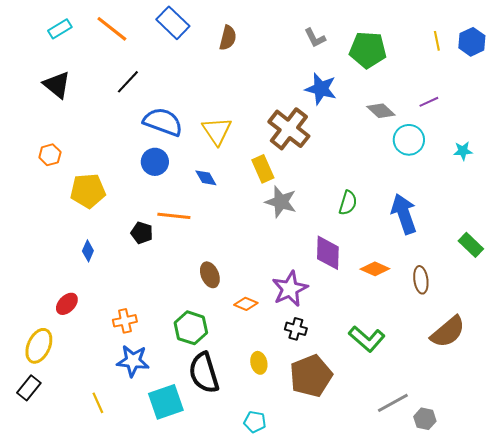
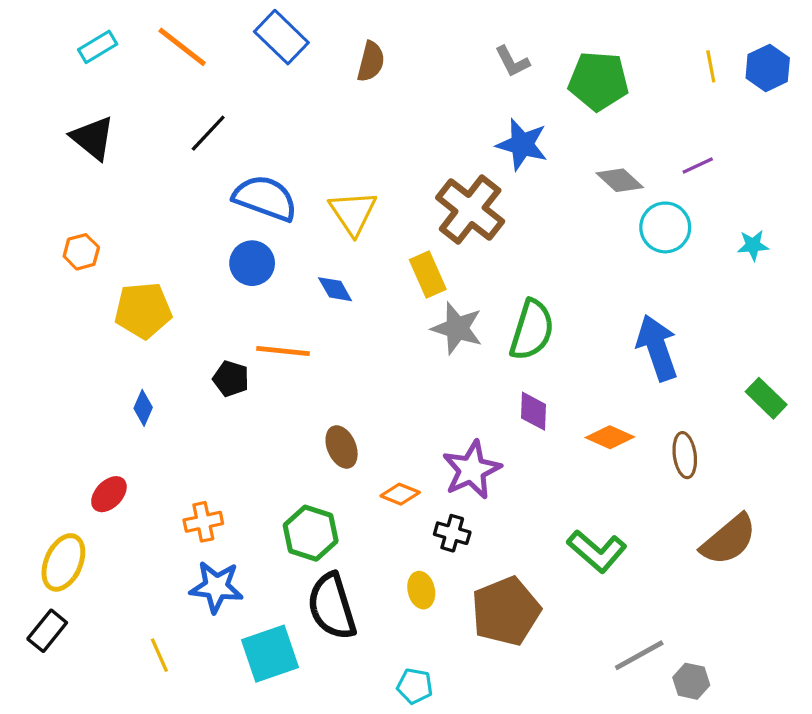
green semicircle: (348, 203) -> (532, 330), moved, size x1.5
purple diamond: (328, 253) -> (533, 411), size x0.7
black cross: (296, 329) -> (452, 533), moved

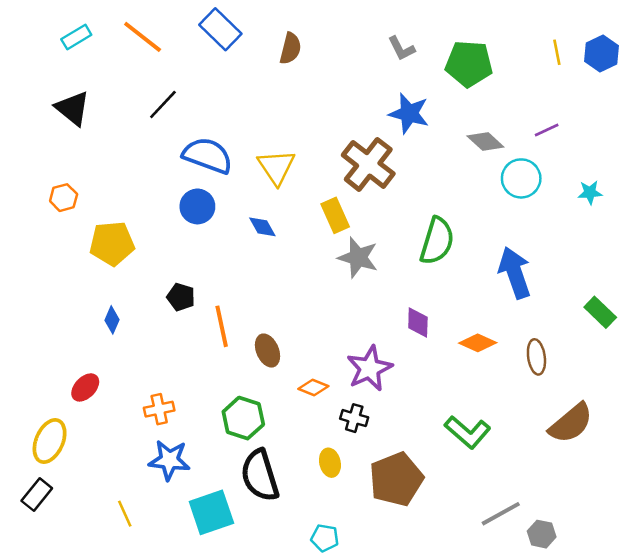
green semicircle: (532, 330) -> (437, 241), moved
orange line: (283, 351) -> (222, 326), moved, turned 72

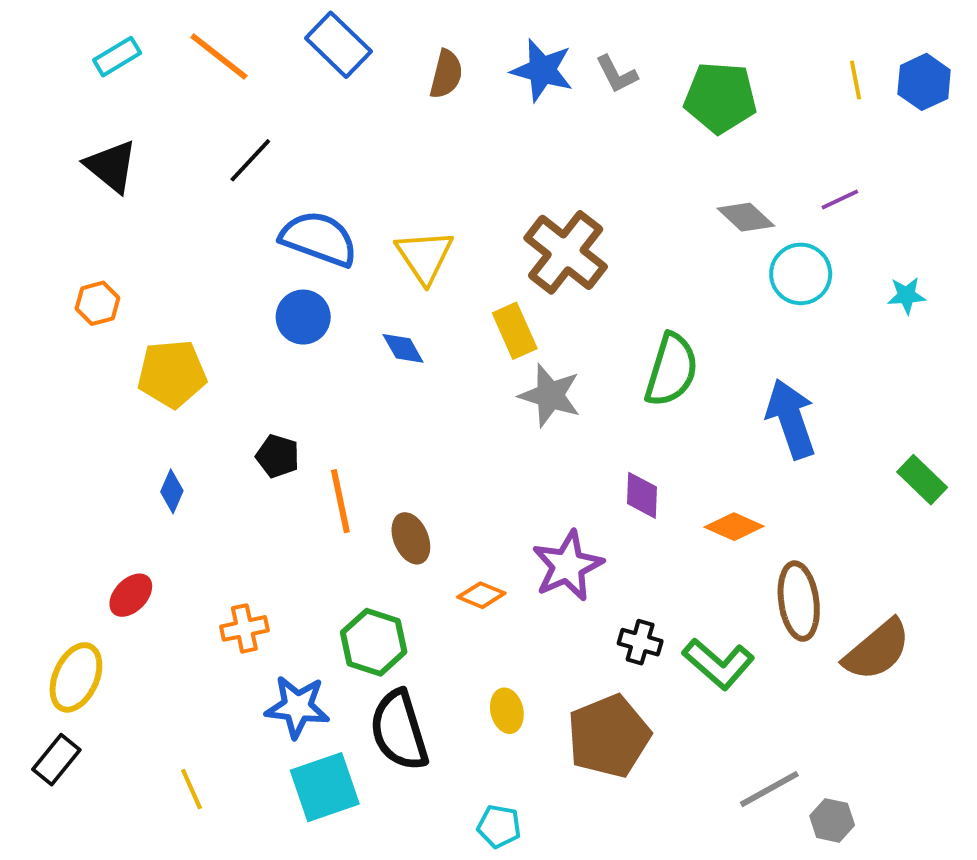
blue star: (409, 113) -> (542, 70), moved
brown ellipse: (536, 357) -> (799, 601), moved, size x1.4
black cross: (354, 418) -> (640, 642), moved
blue star: (169, 460) -> (297, 707), moved

